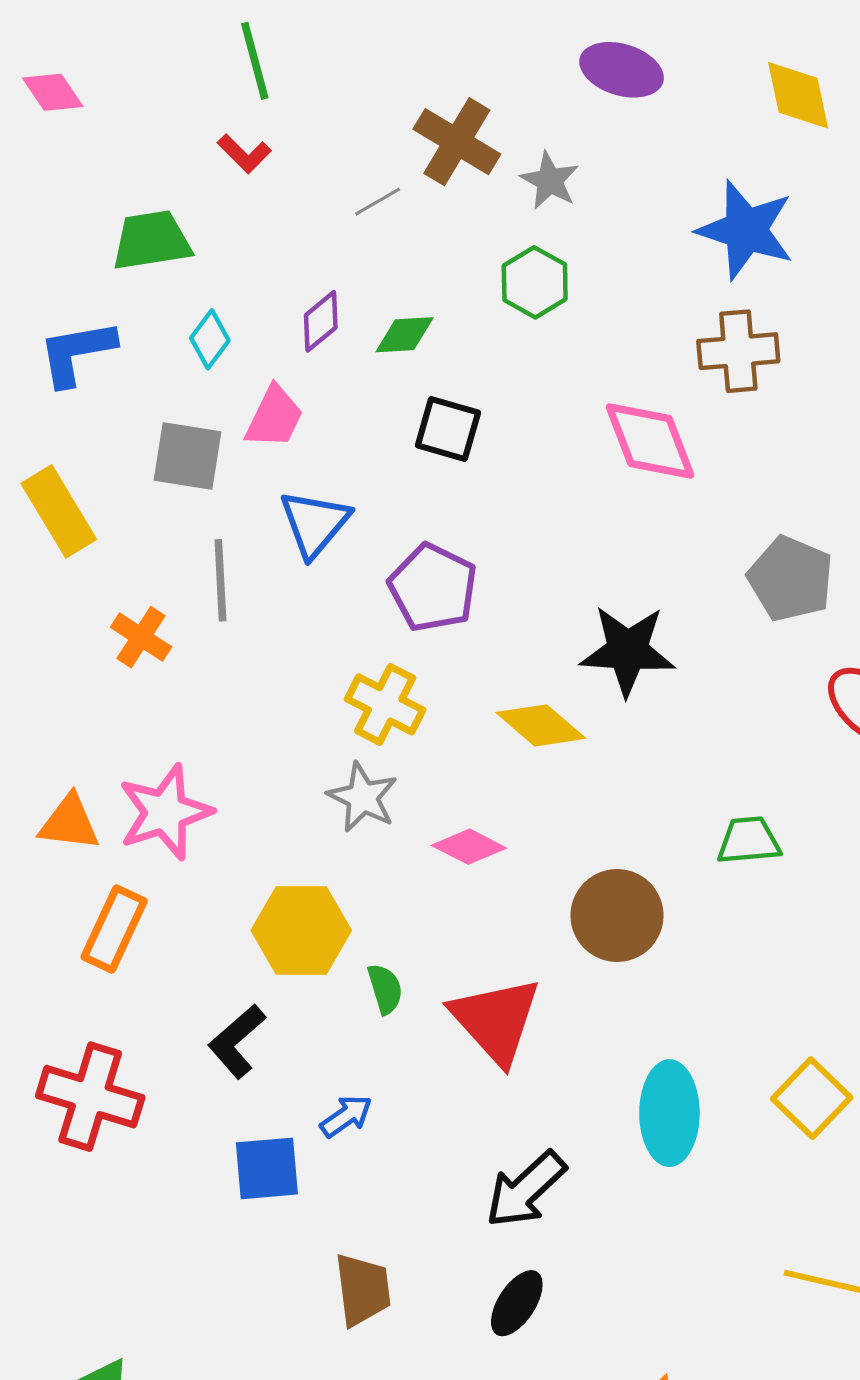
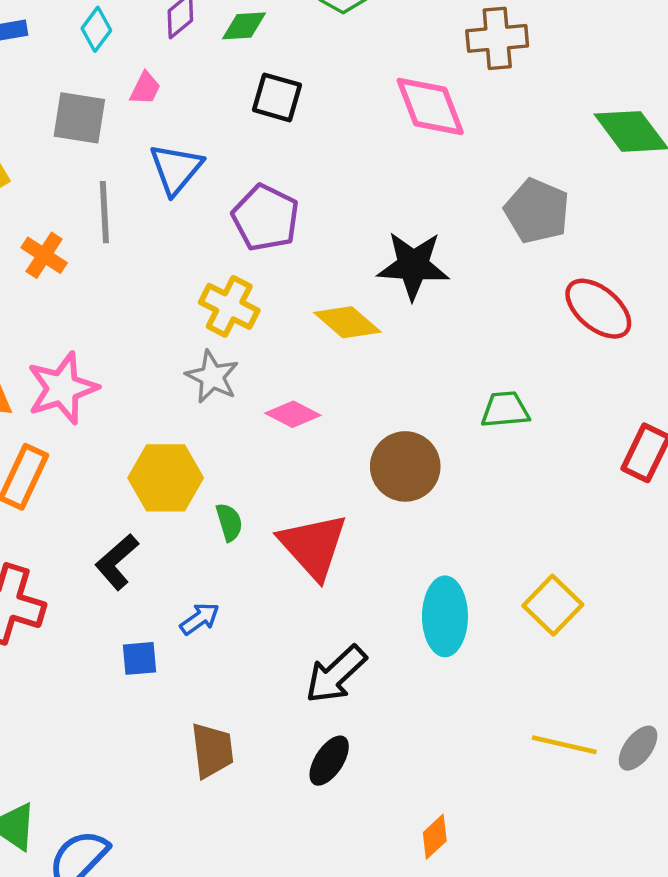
pink trapezoid: (274, 417) -> (145, 88), size x0.7
blue square: (267, 1168) -> (140, 658), size x0.7

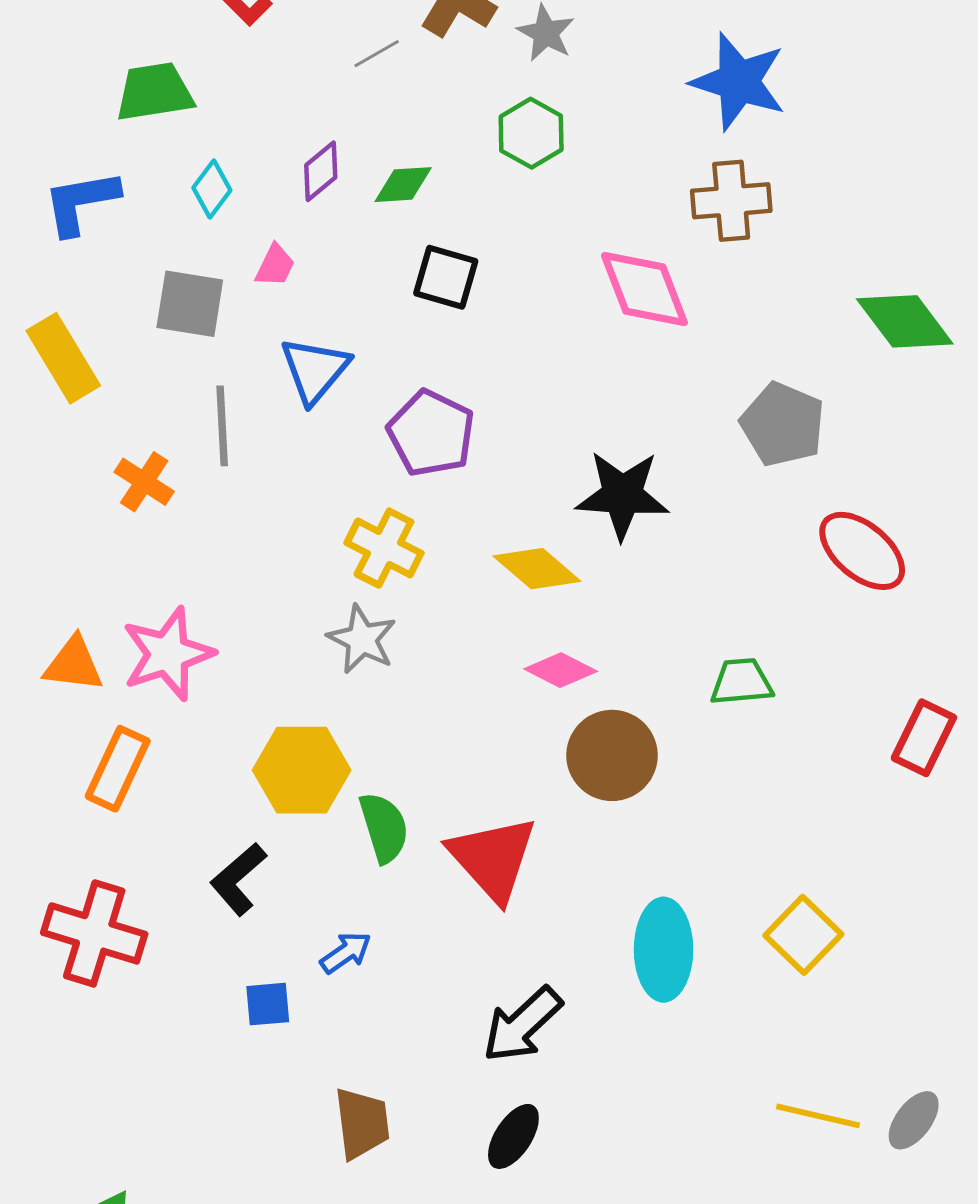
pink diamond: (293, 414) -> (561, 670), moved
green semicircle: (229, 522) -> (384, 828), size x1.4

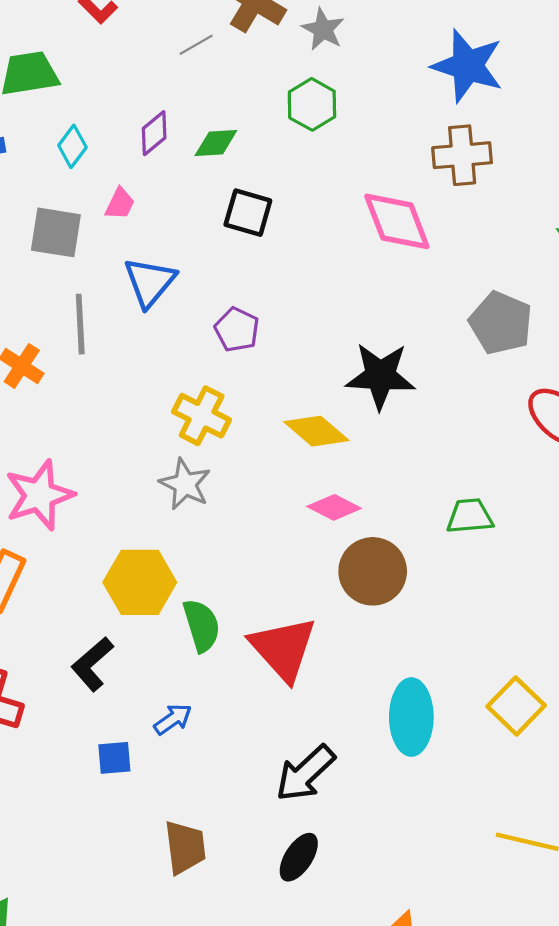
purple pentagon: (431, 433) -> (237, 330), size x0.7

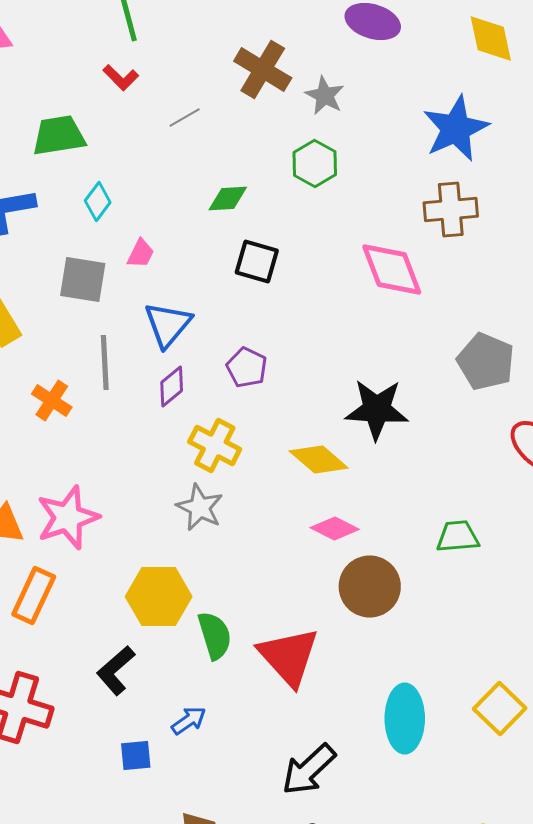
gray line: (196, 45) -> (185, 118), moved
blue star: (468, 66) -> (456, 128), turned 30
purple diamond: (154, 133) -> (172, 386), moved

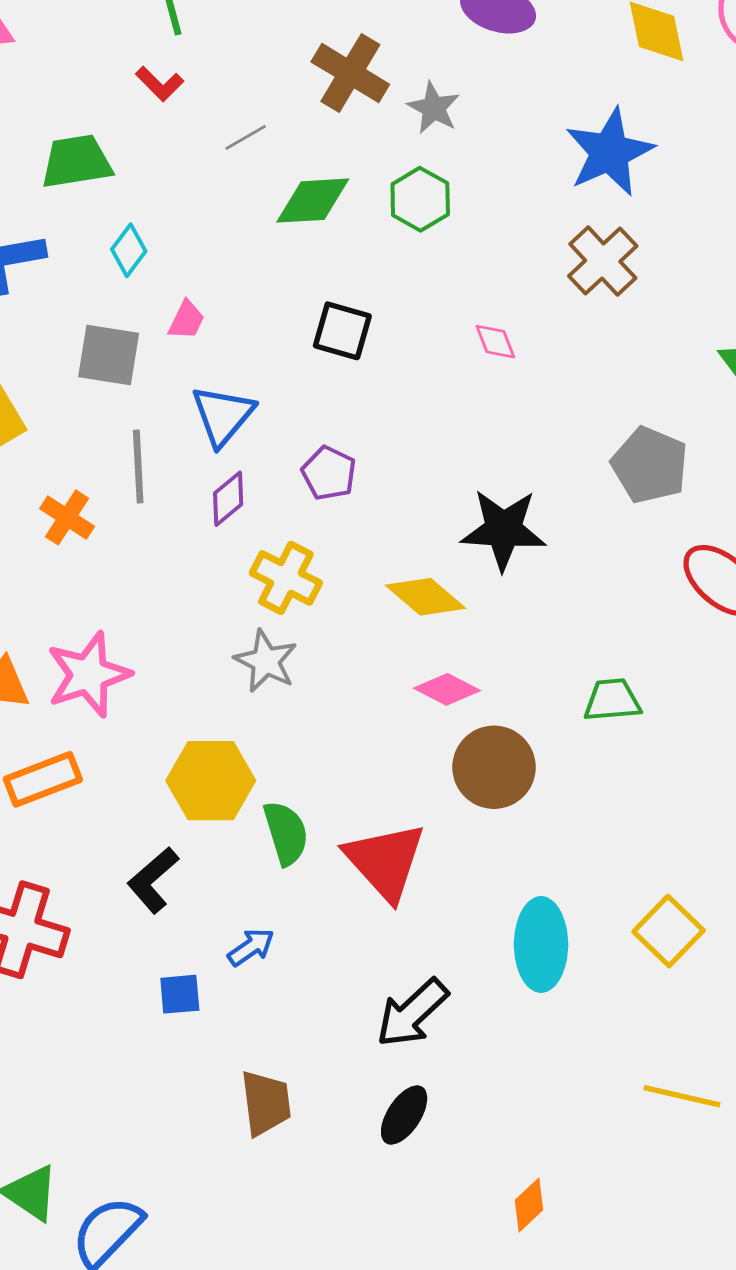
green diamond: (228, 198) -> (313, 201), moved, size x1.4
brown cross: (451, 210) -> (603, 261), turned -38
pink diamond: (392, 270) -> (495, 342), moved, size x0.5
orange rectangle: (34, 596) -> (43, 779), turned 44

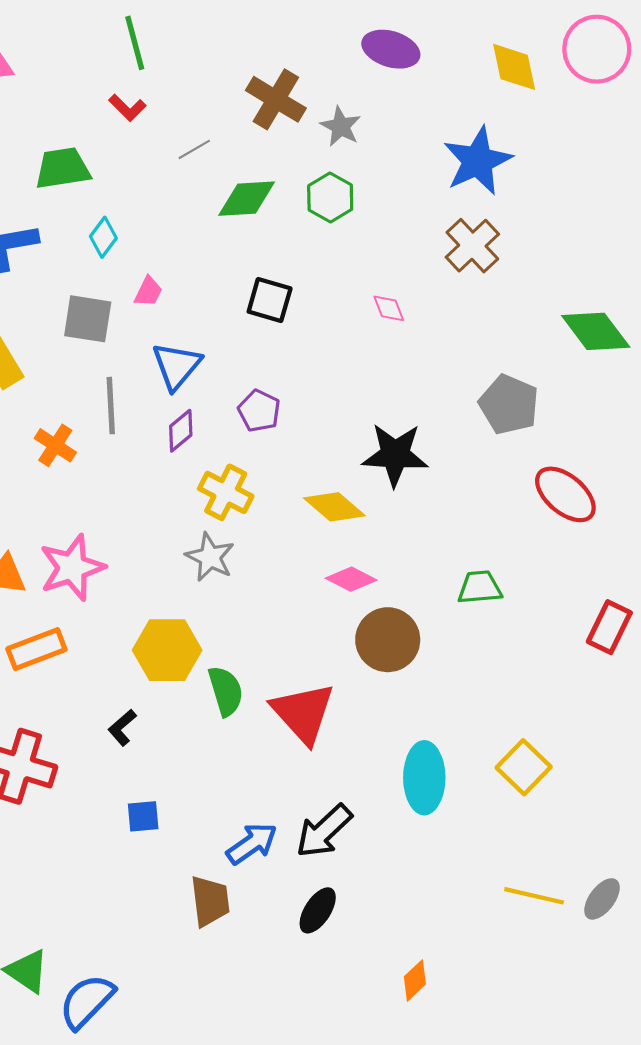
black L-shape: (153, 880) -> (122, 728), size x0.7
blue arrow: (251, 947) -> (252, 844), moved, size x1.4

